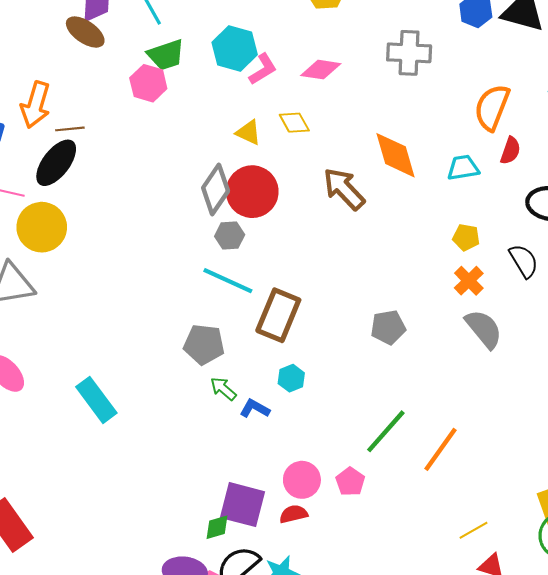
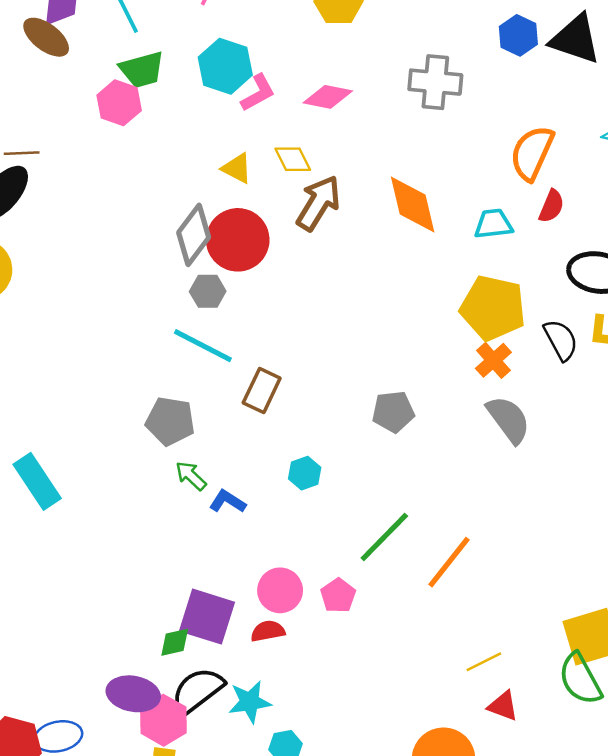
brown arrow: (344, 189) -> (318, 203), moved, turned 72
yellow pentagon: (466, 237) -> (493, 308), size x2.0
brown rectangle: (278, 315) -> (262, 391), size x0.7
cyan hexagon: (291, 378) -> (305, 473), moved

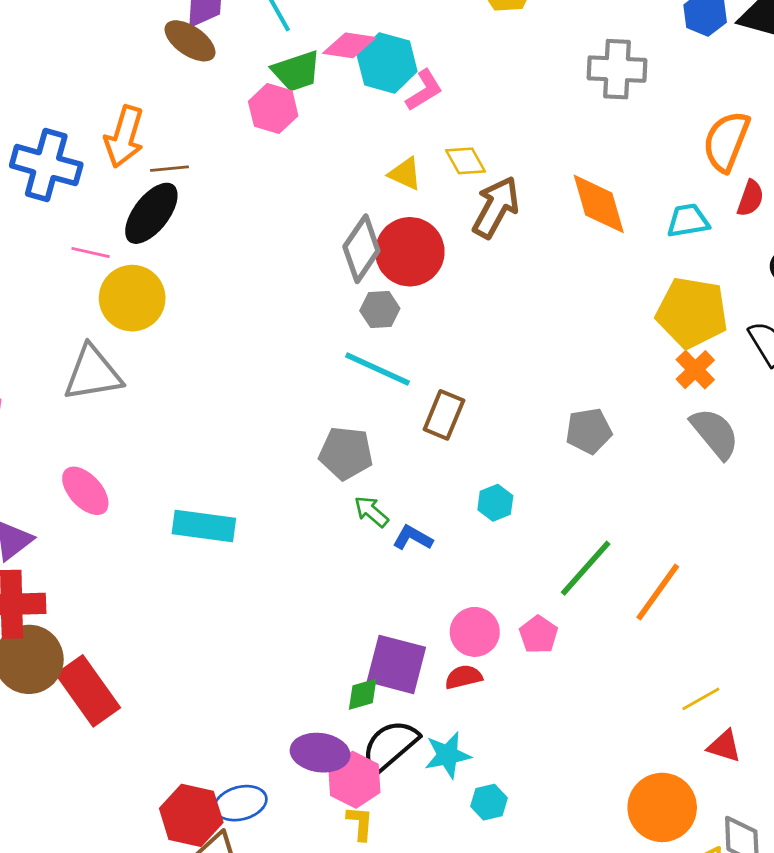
pink diamond: (328, 97) -> (349, 45), moved
cyan rectangle: (37, 481) -> (204, 526), turned -46

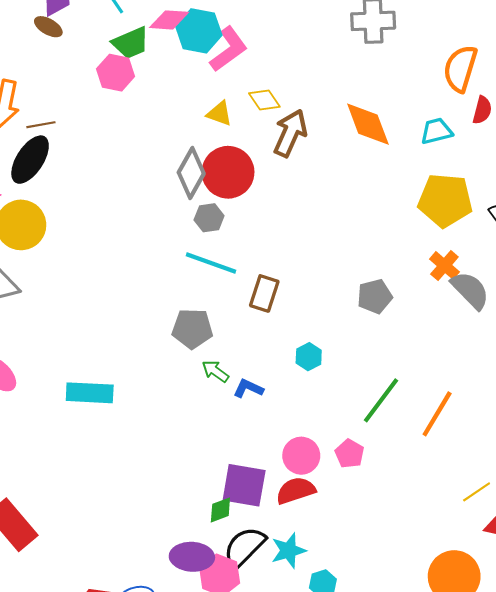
brown ellipse: (190, 41) -> (48, 27), size x0.7
pink L-shape: (424, 90) -> (229, 49), size x1.4
orange cross: (695, 370) -> (444, 265), moved
red semicircle: (464, 677) -> (296, 490), size x1.4

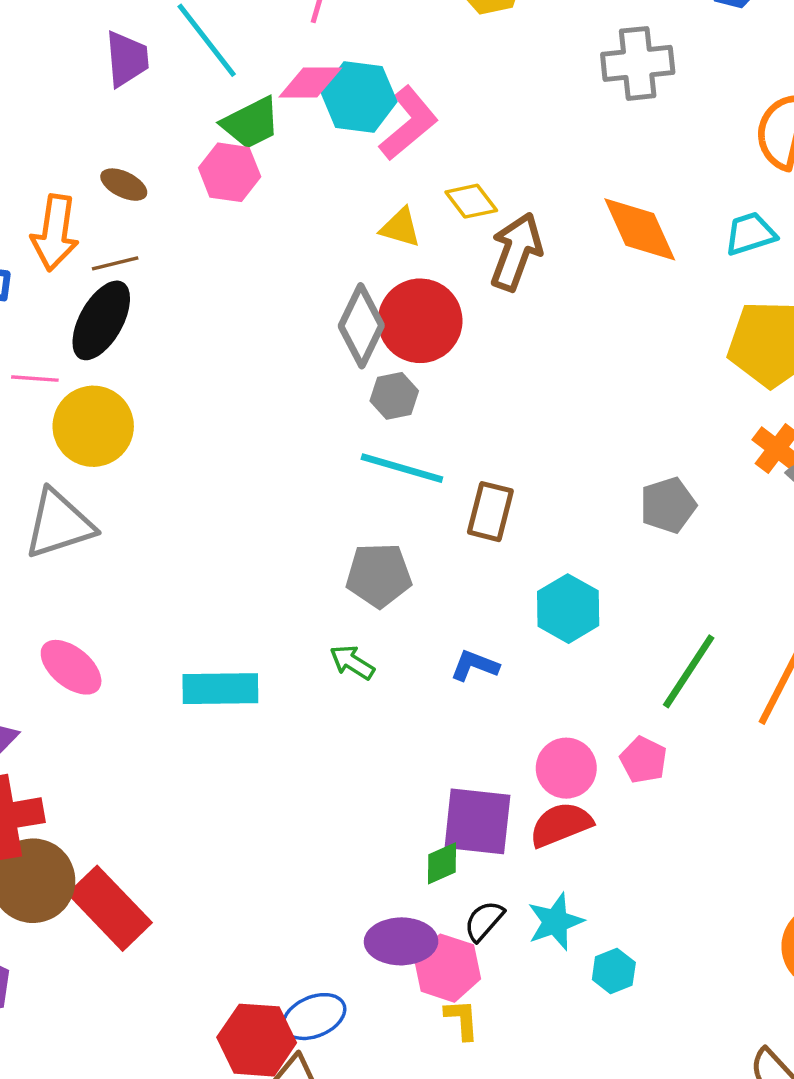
brown ellipse: (48, 27) -> (124, 185), moved
cyan hexagon: (309, 357) -> (568, 609), size x1.5
green arrow: (215, 371) -> (352, 662), moved
black semicircle: (244, 547) -> (484, 921), size x0.6

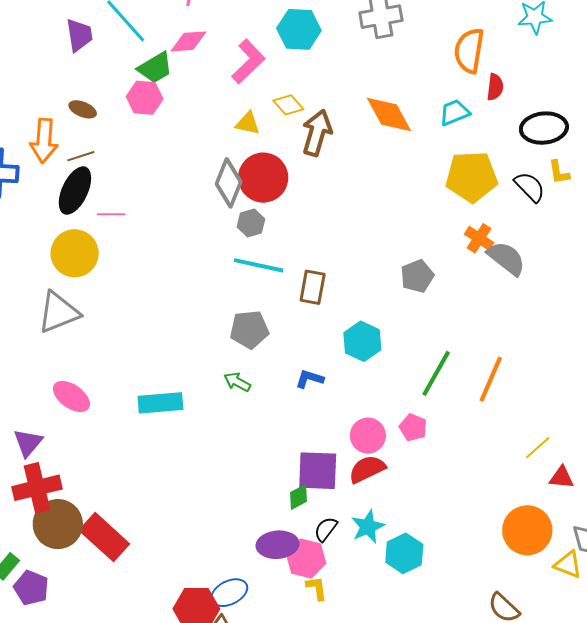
cyan hexagon: (359, 97) -> (299, 29), moved
pink line: (35, 379) -> (111, 214), moved
cyan hexagon: (614, 971) -> (404, 553), size x1.5

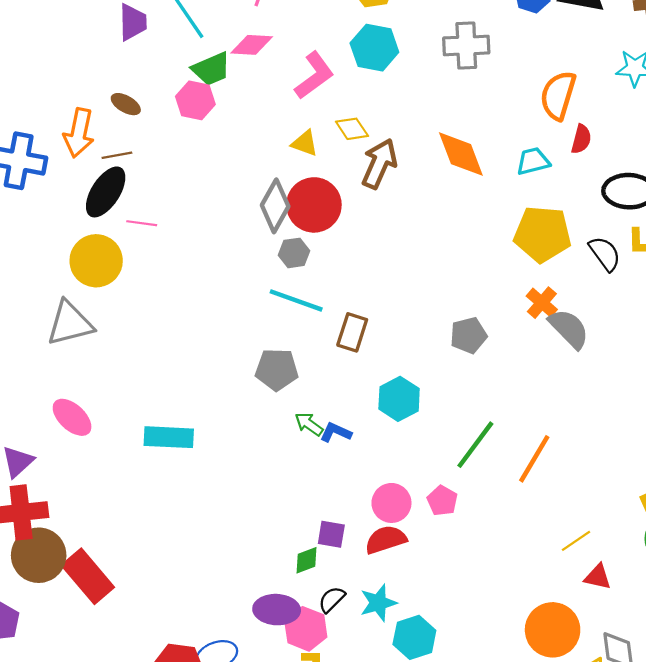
green arrow: (237, 382) -> (309, 424), moved
purple square: (318, 471) -> (331, 534), size x0.6

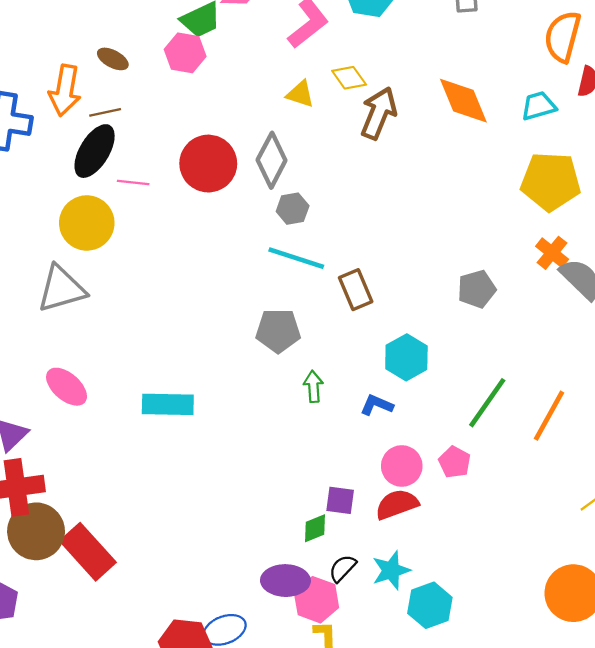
red circle: (314, 205) -> (208, 164), moved
brown rectangle: (352, 332) -> (356, 290), turned -39
green arrow: (309, 424) -> (313, 386), turned 52
blue L-shape: (336, 432) -> (377, 405), moved

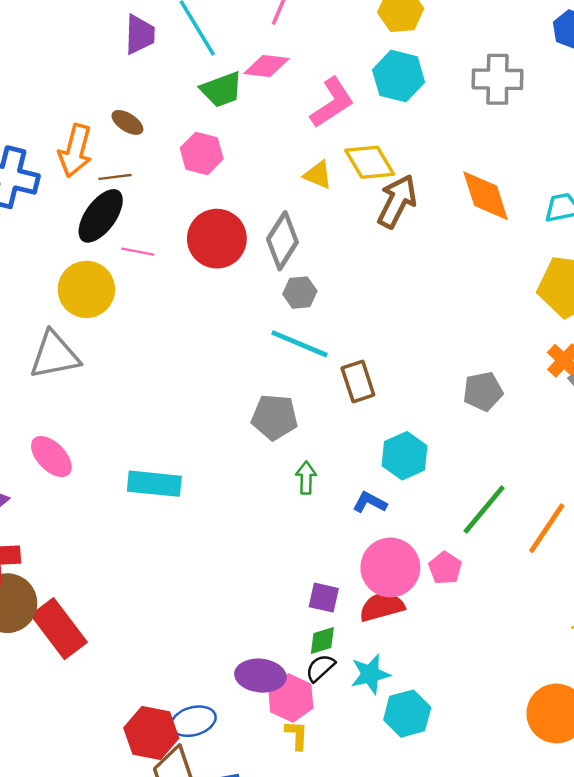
pink hexagon: (185, 53) -> (202, 153), moved
yellow diamond: (349, 78) -> (370, 162), size x1.4
pink circle: (402, 466) -> (390, 567), size x1.4
green diamond: (315, 528) -> (322, 641), moved

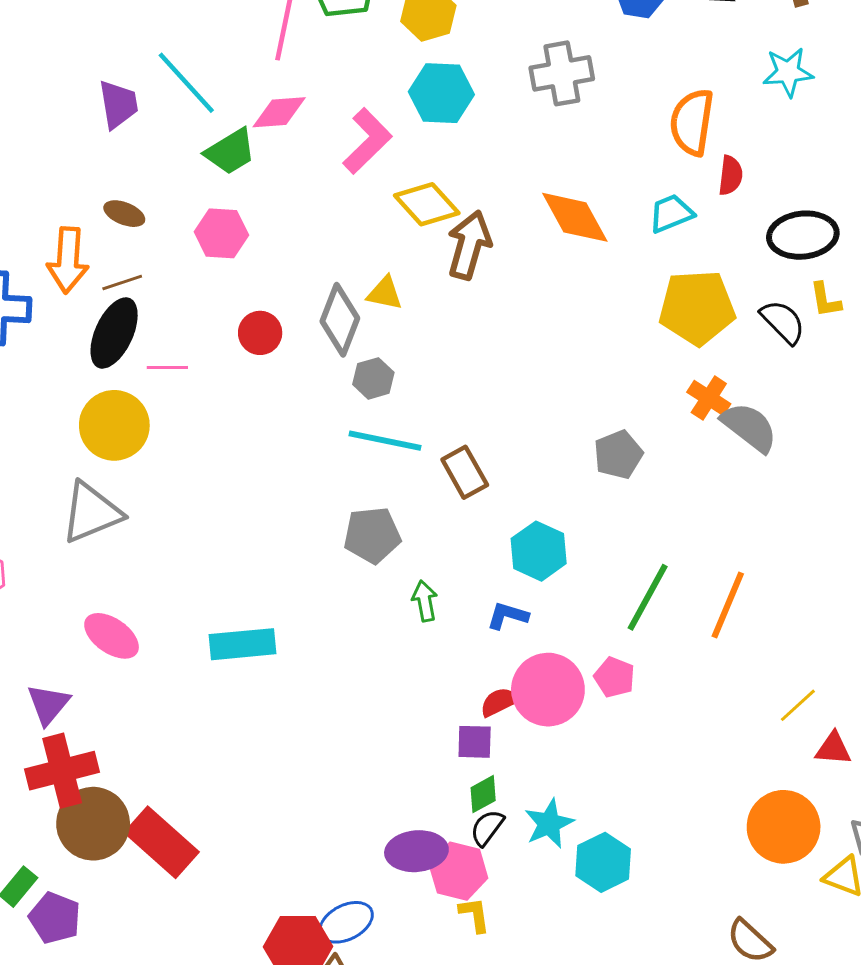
yellow triangle: (318, 175) -> (385, 293), moved
red circle: (217, 239) -> (260, 333), size x0.6
red semicircle: (382, 607) -> (499, 702), moved, size x0.7

